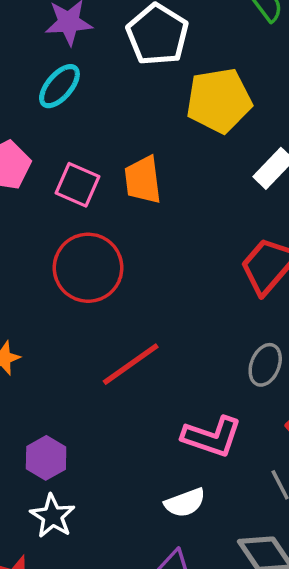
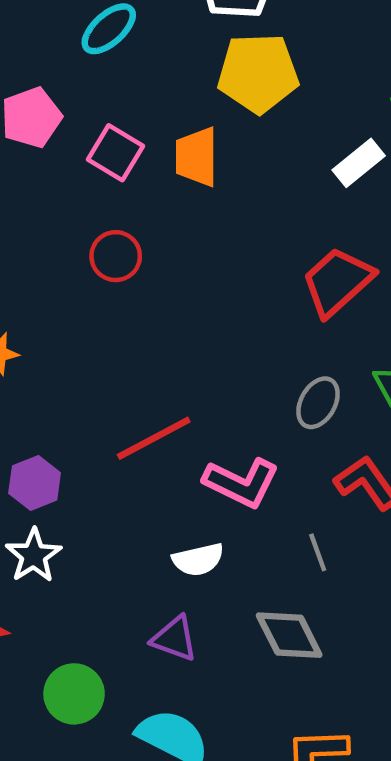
yellow pentagon: (219, 100) -> (258, 73), moved
red circle: (88, 268) -> (116, 256), size x0.6
red line: (131, 364) -> (154, 438), moved

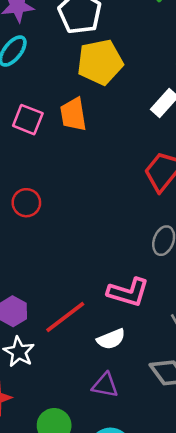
red circle: (116, 256) -> (26, 203), moved
red line: (154, 438) -> (65, 317), moved

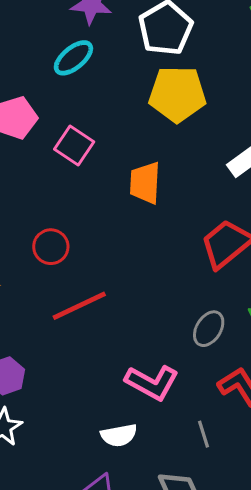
orange trapezoid: (73, 114) -> (145, 183), moved
red line: (65, 317) -> (79, 306), moved

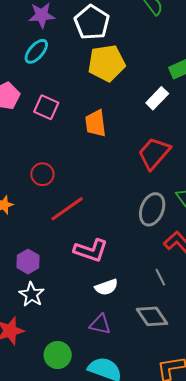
gray ellipse: (209, 329) -> (152, 209), size x1.4
pink L-shape: (152, 383) -> (91, 250), moved

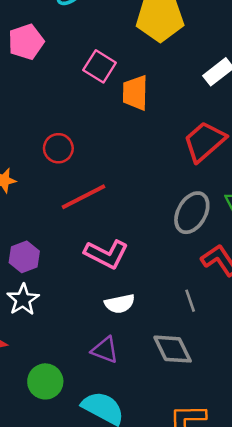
pink square: (46, 107) -> (100, 66), moved

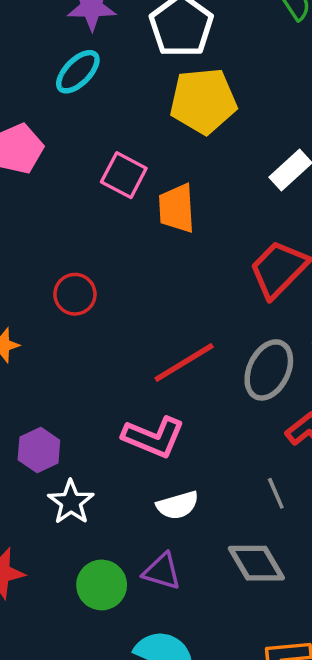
red line: (84, 197) -> (184, 362), moved
white star: (23, 300) -> (71, 502), moved
green circle: (45, 381) -> (102, 585), moved

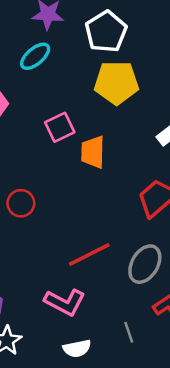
pink square: (124, 175) -> (60, 127), turned 32
gray line: (276, 493) -> (129, 332), moved

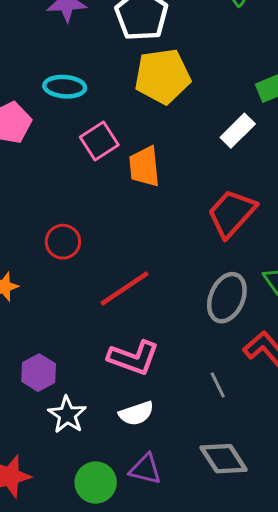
cyan ellipse: (35, 56) -> (65, 87), moved, turned 52
red line: (89, 254) -> (125, 288), moved
white semicircle: (77, 348) -> (136, 413), moved

